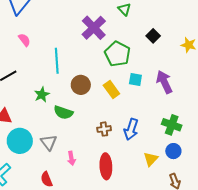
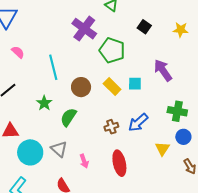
cyan square: (135, 80) -> (135, 84), moved
green semicircle: (63, 112) -> (68, 117), turned 114
blue arrow: (131, 129) -> (138, 122), turned 40

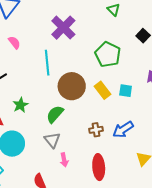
purple cross: (84, 29) -> (63, 28), moved
brown circle: (81, 87) -> (72, 86), size x1.4
green star: (44, 103) -> (20, 105), moved
gray triangle: (59, 149) -> (52, 140), moved

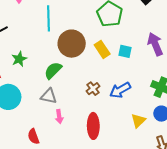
brown cross: (96, 130) -> (93, 89), turned -32
gray triangle: (52, 140) -> (49, 96), turned -42

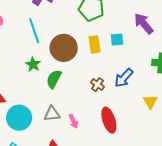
yellow rectangle: (102, 49) -> (95, 44), turned 42
green star: (19, 59) -> (33, 64), moved
gray triangle: (49, 96) -> (52, 114), moved

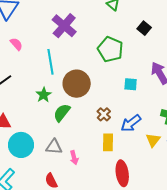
yellow rectangle: (95, 44) -> (108, 142), moved
brown cross: (98, 85) -> (104, 114), moved
yellow triangle: (150, 102) -> (153, 140), moved
red ellipse: (109, 120) -> (122, 173), moved

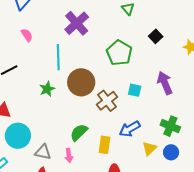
green semicircle: (62, 113) -> (79, 132), moved
brown cross: (104, 114) -> (107, 101), moved, size x1.5
gray triangle: (54, 147) -> (43, 152), moved

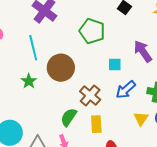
brown cross: (107, 101) -> (90, 95), moved
blue arrow: (130, 129) -> (126, 90), moved

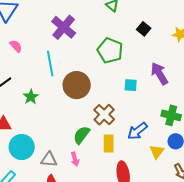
green star: (29, 81) -> (31, 97), moved
blue arrow: (126, 90) -> (137, 131), moved
yellow triangle: (141, 119) -> (157, 152), moved

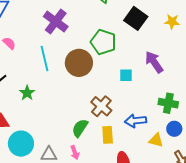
black square: (144, 29) -> (136, 18), size x1.6
brown circle: (77, 85) -> (79, 63), moved
blue arrow: (137, 131) -> (136, 121), turned 35
yellow triangle: (157, 152) -> (156, 140), turned -49

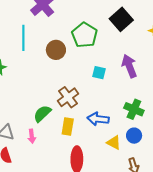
brown circle: (79, 63) -> (56, 50), size x0.7

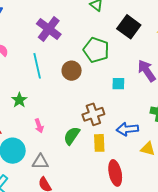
brown cross: (68, 97) -> (93, 114), turned 30
pink arrow: (32, 136) -> (39, 126), moved

